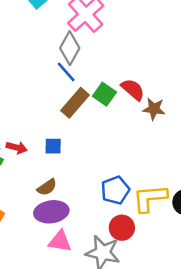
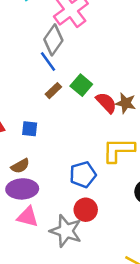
red semicircle: (133, 89) -> (106, 103), moved
brown rectangle: (75, 103) -> (53, 91), size x0.6
yellow L-shape: (150, 198) -> (118, 150), moved

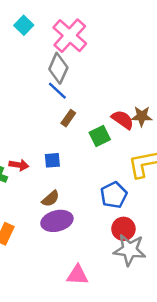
green square: (81, 85) -> (100, 136), moved, turned 35
pink triangle: (28, 217) -> (78, 275), moved
gray star: (66, 231) -> (130, 250), moved

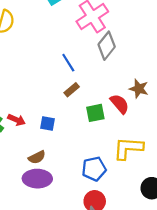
gray diamond: (58, 68) -> (107, 46), moved
brown star: (142, 116) -> (139, 89), moved

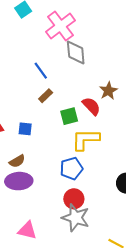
gray diamond: (107, 46) -> (76, 52), turned -40
brown star: (139, 89) -> (108, 91), turned 30
yellow L-shape: (128, 148) -> (85, 139), moved

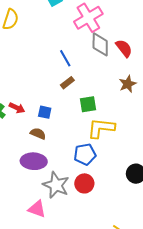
red semicircle: (91, 106) -> (124, 48), moved
brown semicircle: (17, 161) -> (38, 134), moved, turned -133
gray star: (76, 218) -> (56, 185), moved

